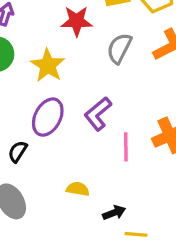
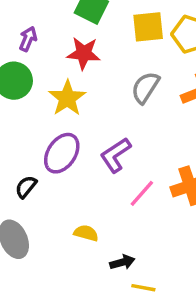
red star: (77, 21) -> (84, 53), moved
pink line: (126, 147) -> (142, 193), turned 36

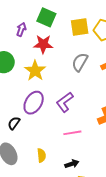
purple arrow: (28, 39) -> (21, 29), moved
pink line: (142, 193) -> (72, 133), moved, turned 42
yellow semicircle: (86, 233) -> (41, 155), moved, turned 72

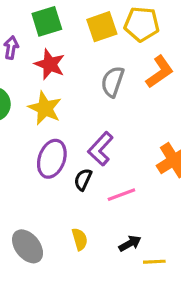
green square: (46, 17) -> (47, 21), turned -30
red star: (43, 44) -> (50, 64), turned 30
black semicircle: (14, 123) -> (83, 180), moved

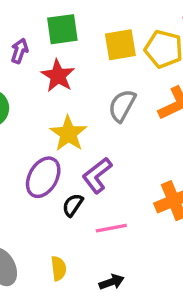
yellow star: (45, 108) -> (68, 134), moved

